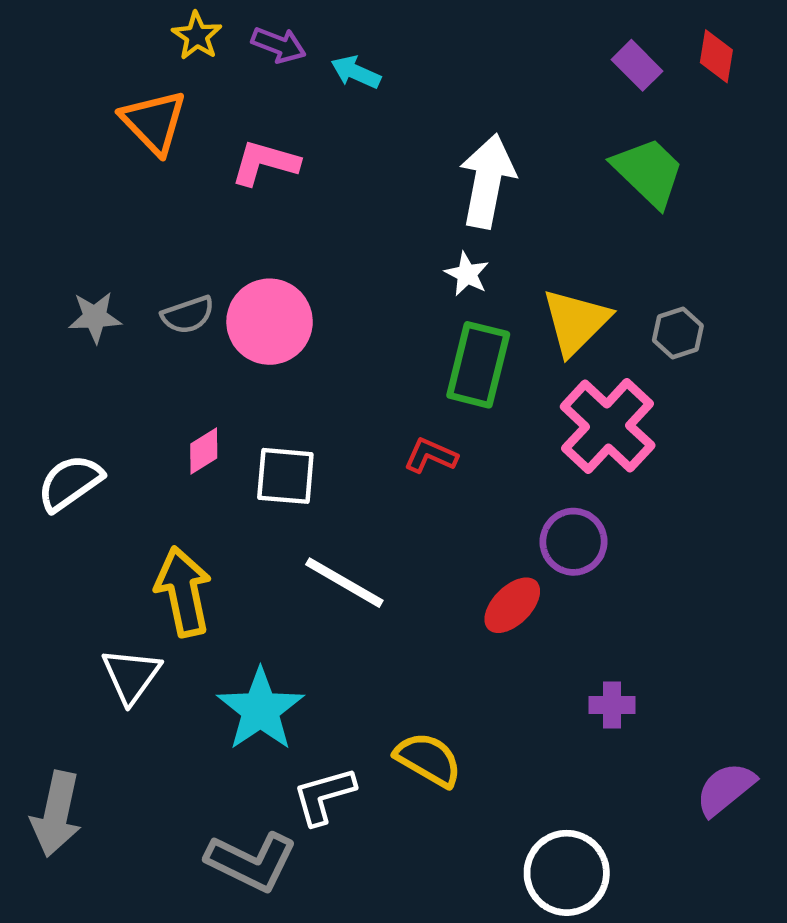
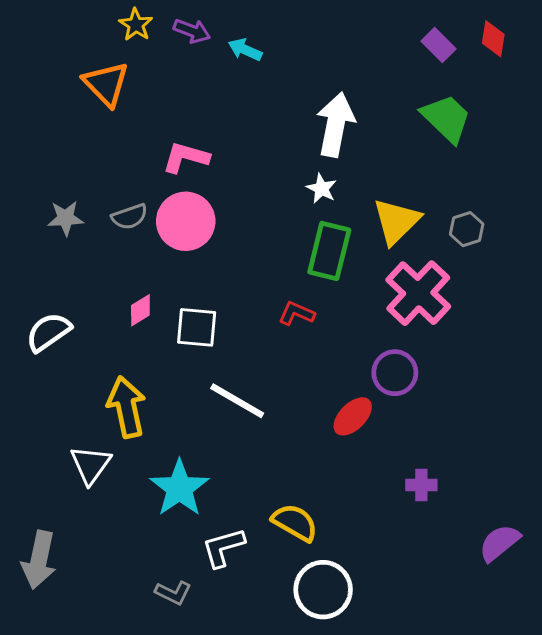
pink L-shape: (265, 163) -> (186, 157), moved
gray L-shape: (251, 862) -> (173, 593), size x0.6
white circle: (567, 873) -> (323, 590), moved

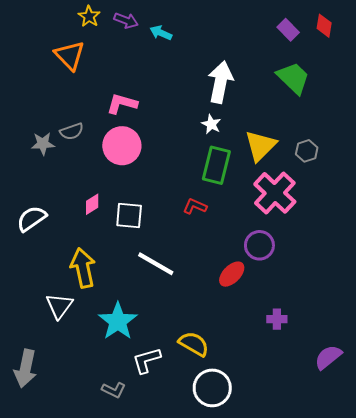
gray semicircle: (130, 217) -> (72, 131), moved

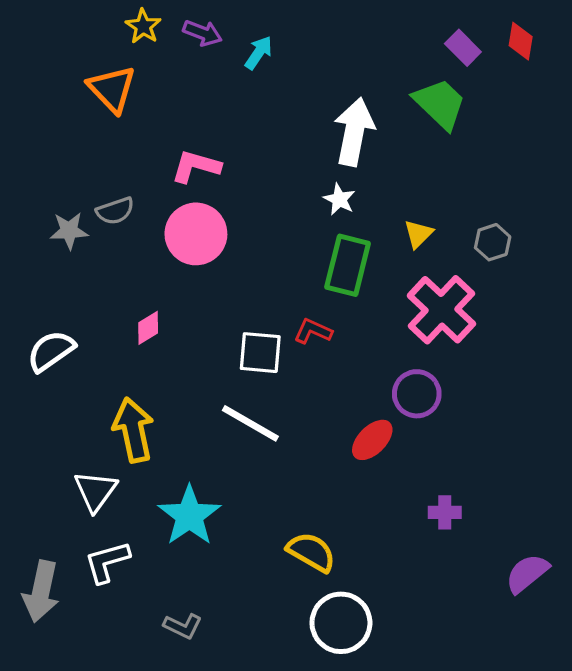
cyan arrow: (161, 33) -> (259, 53), turned 100
green trapezoid: (293, 78) -> (440, 104), moved
yellow triangle: (260, 146) -> (418, 234), size x0.6
white square: (129, 216) -> (260, 353), moved
white L-shape: (147, 360) -> (107, 562), moved

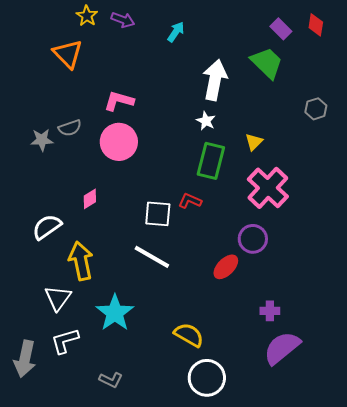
cyan arrow: (259, 53) -> (176, 32), moved
gray hexagon: (493, 242) -> (316, 109), moved
white semicircle: (51, 351) -> (47, 227), moved
purple semicircle: (527, 573) -> (282, 348), moved, size x1.4

